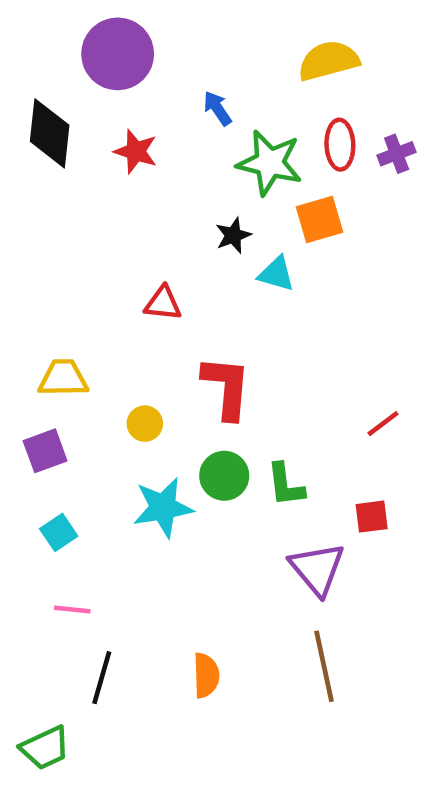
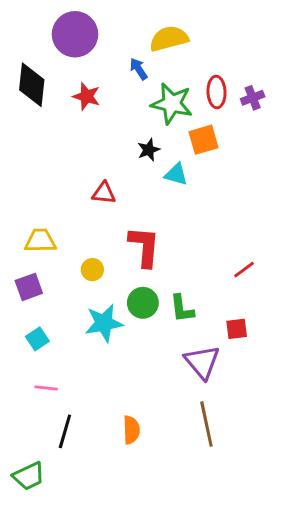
yellow semicircle: (329, 61) -> (169, 39), moved

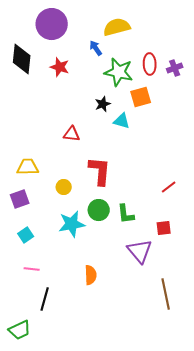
brown line: (206, 424) -> (166, 294), moved
orange semicircle: (131, 430) -> (91, 275), moved

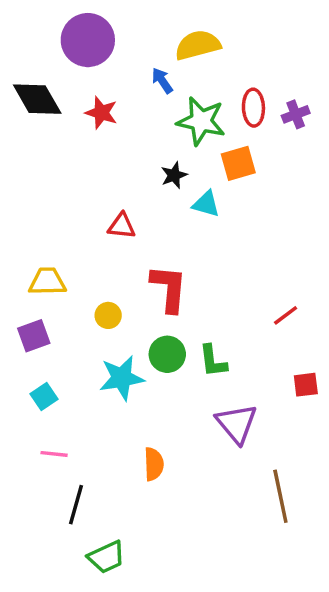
black diamond: (22, 59) -> (37, 99), turned -36
red square: (164, 228) -> (306, 385), moved
green trapezoid: (20, 330) -> (106, 557), moved

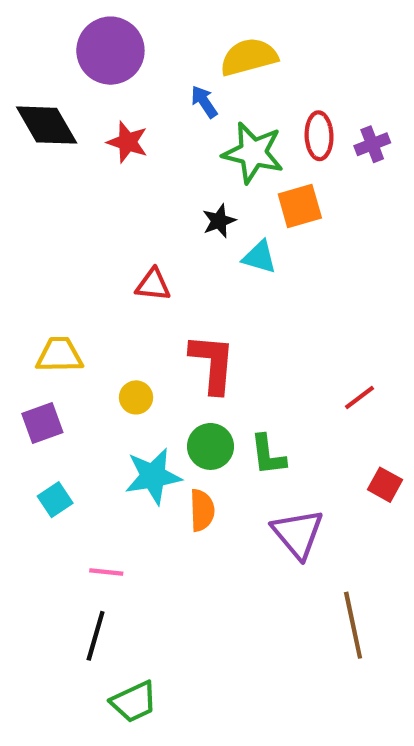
red square: (306, 385) -> (385, 485), turned 36
pink line: (54, 454) -> (106, 572), moved
orange semicircle: (154, 464) -> (202, 510), moved

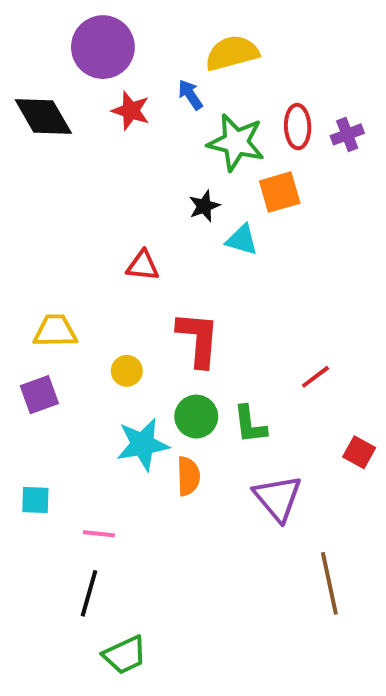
red star: (127, 142) -> (131, 111), moved
red line: (359, 397) -> (315, 377), moved
cyan square: (55, 500) -> (35, 500), moved, turned 36

